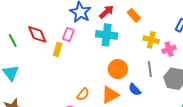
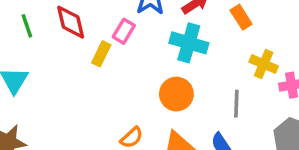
orange circle: (118, 69) -> (176, 94), moved
gray line: (150, 69) -> (236, 104), moved

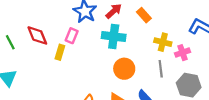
orange circle: (176, 94) -> (124, 69), moved
gray line: (236, 104) -> (161, 69), moved

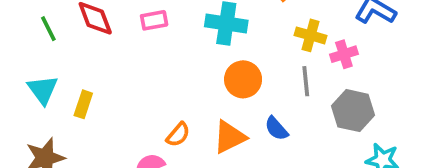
pink rectangle: (72, 36) -> (154, 20), turned 56
yellow rectangle: (60, 52) -> (83, 104), moved

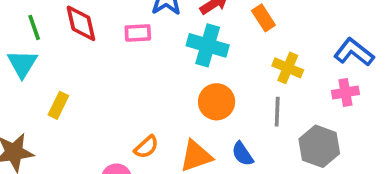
pink cross: (344, 54) -> (345, 92), moved
cyan triangle: (43, 90) -> (22, 64), moved

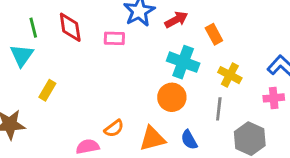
cyan cross: (208, 45) -> (183, 62), moved

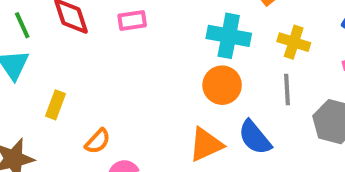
orange semicircle: (114, 128) -> (98, 141), moved
blue semicircle: (189, 140) -> (255, 137), size x1.4

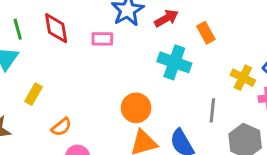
yellow cross: (294, 42) -> (243, 78), moved
orange circle: (222, 85) -> (136, 108), moved

